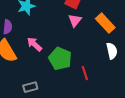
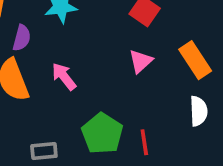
pink triangle: (75, 20) -> (141, 61), moved
green pentagon: (60, 59) -> (102, 133), moved

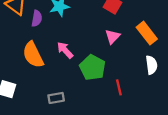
purple semicircle: (22, 38) -> (37, 18), moved
green pentagon: (102, 133) -> (93, 68), moved

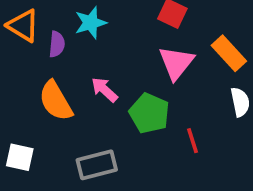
pink triangle: (113, 36) -> (176, 63), size x1.5
gray rectangle: (56, 98) -> (97, 165), size x1.5

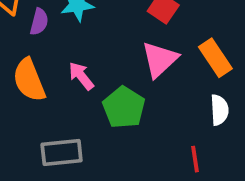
red line: (193, 141) -> (195, 159), moved

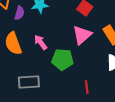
green pentagon: (124, 107) -> (62, 59), turned -30
red line: (195, 159) -> (87, 87), moved

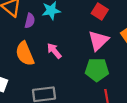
green pentagon: (62, 59) -> (97, 70), moved

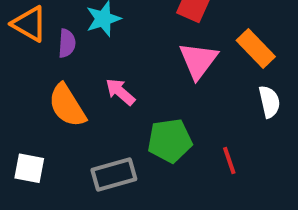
green pentagon: (97, 70) -> (170, 141), moved

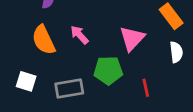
pink triangle: (198, 60) -> (132, 38), moved
white square: (29, 168) -> (26, 81), moved

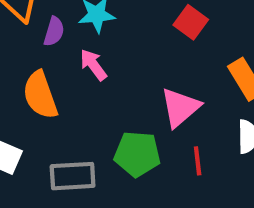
pink arrow: (79, 35) -> (93, 65), moved
red line: (146, 88) -> (198, 161), moved

